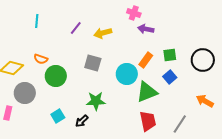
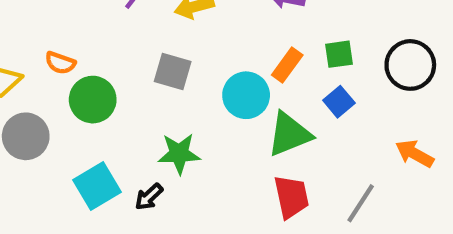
cyan square: (58, 116) -> (97, 186), size x1.5

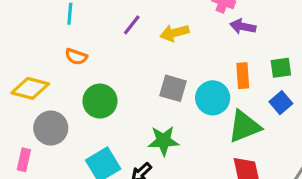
orange semicircle: (60, 63) -> (76, 57), moved
orange rectangle: (287, 65) -> (243, 76), turned -40
gray square: (173, 71) -> (173, 88), moved

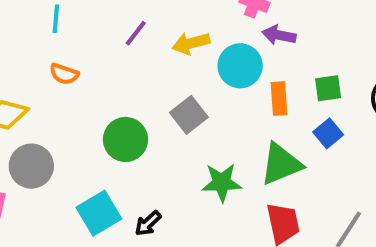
gray square: (173, 88) -> (189, 115), turned 36
cyan circle: (213, 98) -> (240, 66), moved
green circle: (100, 101) -> (125, 139), moved
green star: (163, 141) -> (222, 182), moved

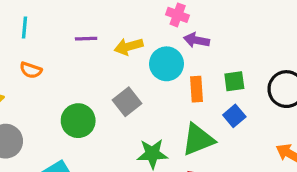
purple line: (136, 33) -> (86, 39), turned 50

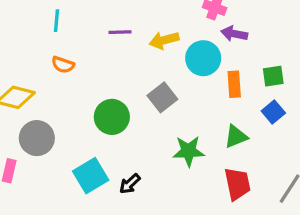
green triangle: (198, 140) -> (236, 136), size x0.7

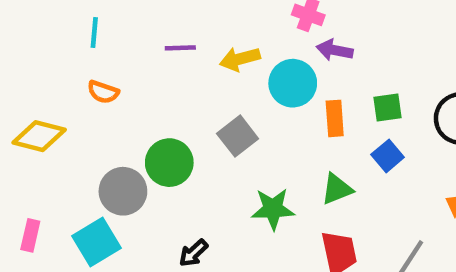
gray circle: (37, 138) -> (123, 191), moved
cyan square: (91, 176) -> (96, 242), moved

